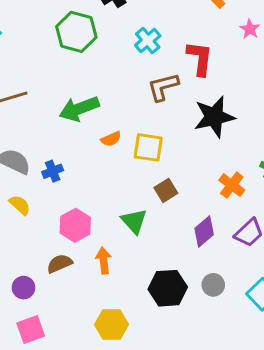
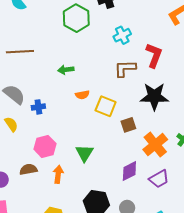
green arrow: (79, 109) -> (66, 70), size x0.6
orange cross: (232, 185) -> (155, 145), size x1.4
brown square: (166, 190) -> (128, 125), moved

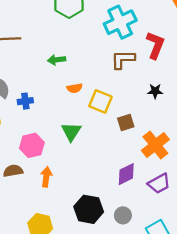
cyan cross: (122, 35) -> (120, 22), size x1.6
black star: (154, 96) -> (155, 91), size x0.5
green triangle: (85, 153) -> (71, 132), moved

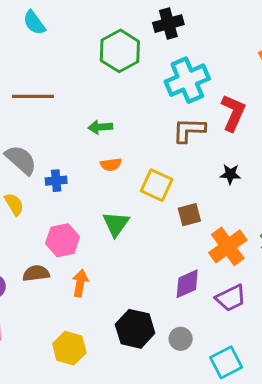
orange semicircle: (75, 88) -> (111, 165), moved

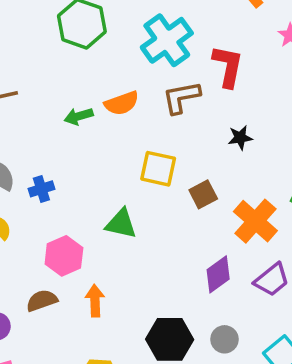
orange semicircle: (111, 165) -> (122, 103), moved, size x1.4
green triangle: (116, 224) -> (121, 224), turned -40

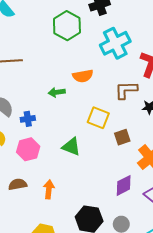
brown L-shape: (181, 97) -> (126, 90), moved
green arrow: (79, 116) -> (57, 92), moved
pink hexagon: (64, 256) -> (28, 149), moved

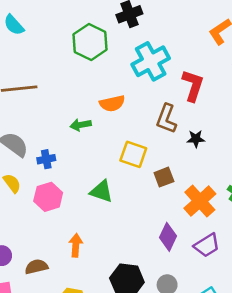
brown L-shape: (126, 90) -> (166, 119), turned -65
brown semicircle: (18, 184) -> (36, 267), moved
purple diamond: (124, 185) -> (168, 237), turned -35

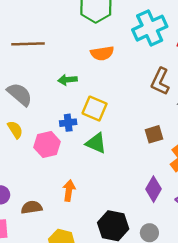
orange semicircle: (112, 103) -> (102, 53), moved
green arrow: (81, 125) -> (67, 80), moved
yellow square: (133, 154) -> (95, 109), moved
blue cross: (46, 159) -> (68, 123), moved

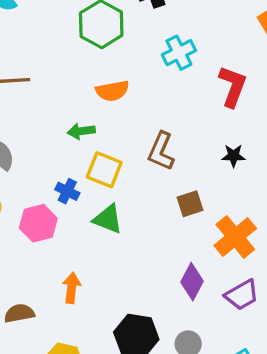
cyan cross: (150, 28) -> (179, 53), size x0.7
green arrow: (67, 80) -> (81, 131), moved
brown L-shape: (160, 81) -> (161, 151), moved
blue cross: (68, 123) -> (67, 191), turned 35

